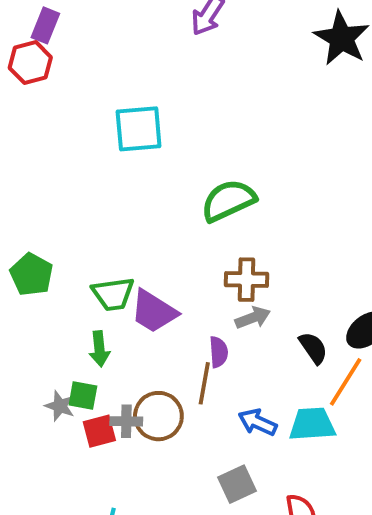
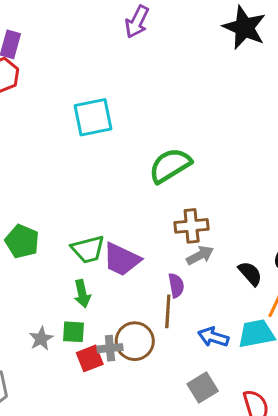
gray star: (60, 406) -> (41, 339), moved, turned 30

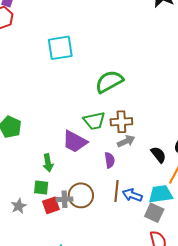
green trapezoid: (88, 249) -> (94, 121), moved
brown line: (168, 311) -> (116, 191), moved
gray star: (41, 339) -> (19, 206), moved
gray square: (203, 387) -> (154, 213), moved, turned -36

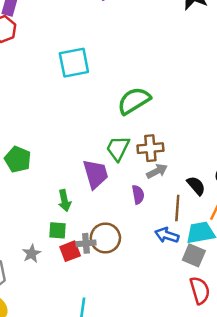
green trapezoid: (94, 121) -> (118, 148), turned 130
purple trapezoid: (75, 142) -> (95, 174), turned -132
brown line: (116, 191) -> (177, 208), moved

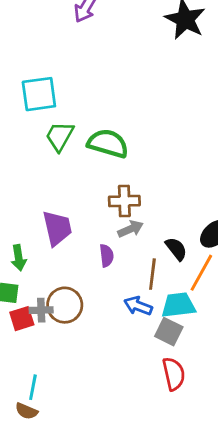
green semicircle: (134, 101) -> (108, 143), turned 44
green trapezoid: (118, 148) -> (60, 136), moved

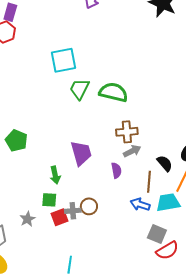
brown circle: (65, 305) -> (89, 206), size x0.7
gray square: (169, 332) -> (157, 234), moved
red semicircle: (174, 374) -> (167, 250), turned 75

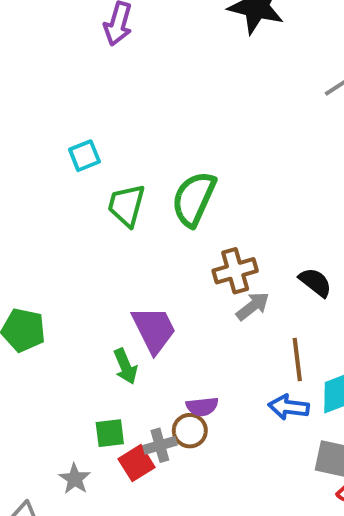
cyan square: (64, 60) -> (84, 156), size x0.6
green semicircle: (113, 92) -> (194, 199), turned -68
black semicircle: (165, 163) -> (315, 282), moved
purple semicircle: (116, 170) -> (202, 407), moved, turned 105
green arrow: (55, 175) -> (125, 366), moved

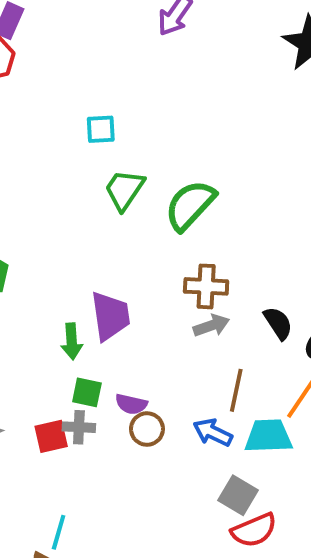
brown circle: (190, 431) -> (147, 429), moved
green square: (110, 433) -> (87, 392), moved

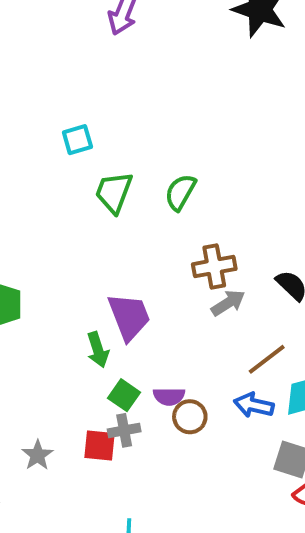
green semicircle: (190, 205) -> (180, 192), size x0.7
brown line: (236, 390) -> (267, 359), turned 54
green square: (87, 392) -> (124, 395), turned 36
red square: (51, 436) -> (100, 446), turned 32

